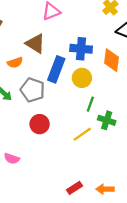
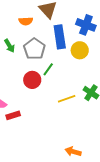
blue rectangle: (56, 69) -> (60, 37), turned -45
green line: (90, 104) -> (48, 69), moved
red rectangle: (75, 188) -> (13, 115), moved

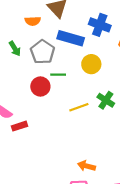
blue rectangle: (60, 37) -> (71, 38), turned -65
yellow circle: (80, 50) -> (91, 64), moved
green line: (48, 69) -> (58, 75), turned 56

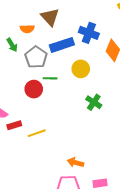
blue rectangle: (71, 38) -> (62, 45), turned -35
green arrow: (15, 49) -> (12, 45), moved
yellow line: (79, 107) -> (37, 133), moved

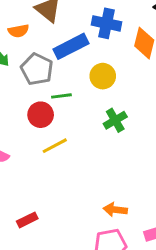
green cross: (94, 102) -> (115, 120), moved, turned 35
red rectangle: (14, 125) -> (27, 220), moved
yellow line: (37, 133) -> (55, 146), moved

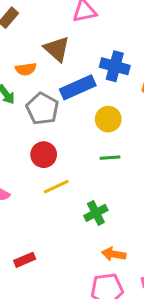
green line: (61, 96) -> (110, 158), moved
green cross: (115, 120) -> (96, 213), moved

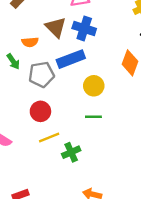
blue cross: (115, 66) -> (84, 28), moved
gray pentagon: (42, 109) -> (41, 74), turned 30
green cross: (96, 213) -> (71, 152), moved

